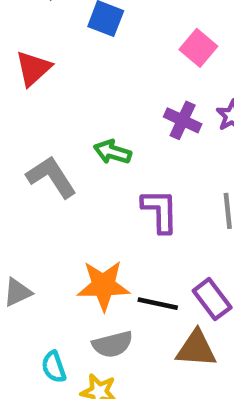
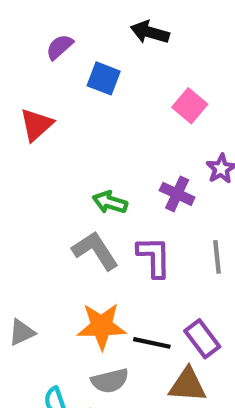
purple cross: (183, 120) -> (177, 194), moved
gray L-shape: (51, 177) -> (95, 251), moved

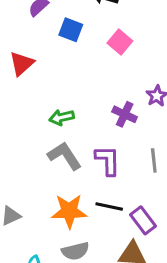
pink square: (190, 106) -> (120, 42), moved
green arrow: (110, 202) -> (62, 117), moved, turned -30
black line: (152, 343) -> (109, 207), moved

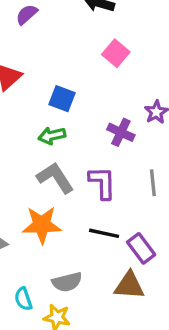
blue square: (71, 30) -> (62, 99), moved
orange star: (69, 211) -> (42, 225), moved

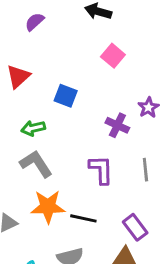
green arrow: (52, 136) -> (33, 128), moved
gray L-shape: (55, 178) -> (36, 164), moved
black line: (104, 233) -> (83, 218), moved

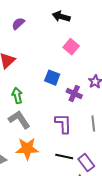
blue square: (66, 96) -> (52, 78), moved
green arrow: (33, 128) -> (17, 96), turned 91
black line: (83, 218) -> (64, 157), moved

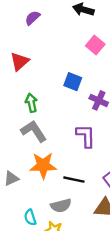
black line: (64, 157) -> (74, 180), moved

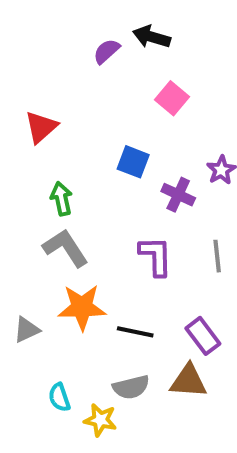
purple semicircle: (33, 18) -> (107, 51), moved
gray semicircle: (61, 206) -> (131, 387), moved

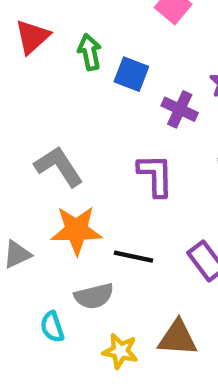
green arrow: (61, 199) -> (90, 52), moved
brown triangle: (188, 381) -> (178, 338), moved
gray semicircle: (131, 387) -> (94, 296), moved
yellow star: (100, 420) -> (120, 351), moved

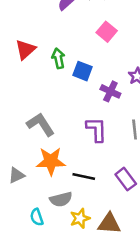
yellow star: (120, 351) -> (80, 218), moved, turned -30

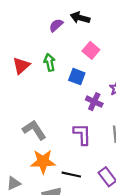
green arrow: (58, 58) -> (50, 62), moved
blue square: (83, 71) -> (77, 77), moved
gray triangle: (16, 175) -> (14, 183), moved

